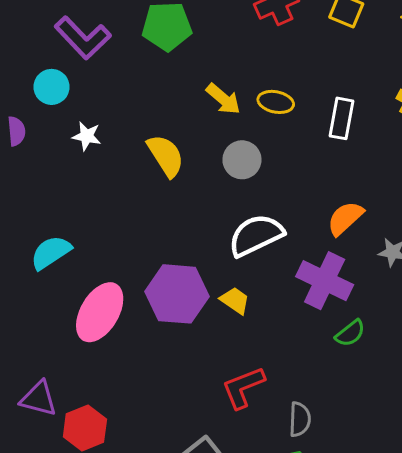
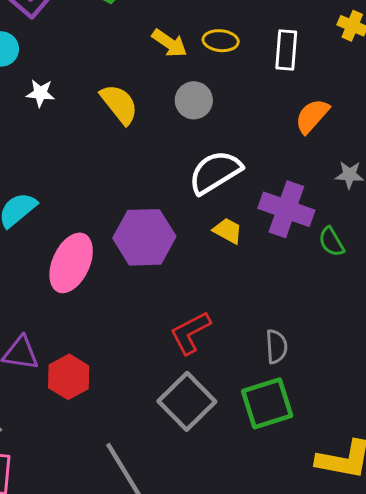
orange semicircle: (345, 218) -> (312, 116), moved
yellow trapezoid: (235, 301) -> (228, 231), moved
green semicircle: (350, 333) -> (331, 242), moved, turned 104
red L-shape: (243, 387) -> (190, 333), moved

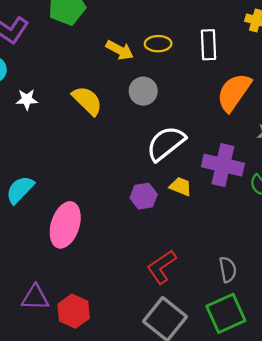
orange semicircle: (312, 116) -> (234, 92), size x1.4
purple hexagon: (144, 237) -> (144, 196), moved, size x0.6

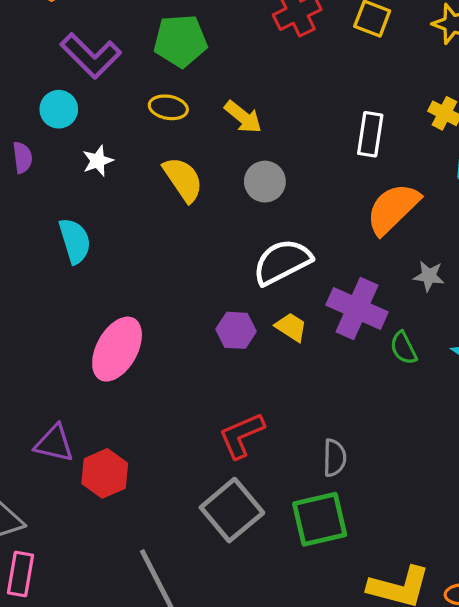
yellow ellipse: (158, 44) -> (168, 107), moved
white star: (27, 99) -> (98, 161), turned -30
cyan semicircle: (20, 190) -> (75, 241), moved, turned 108

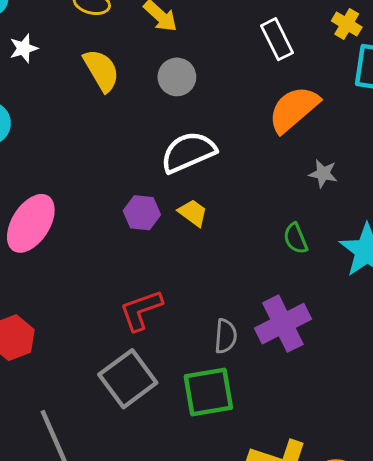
white rectangle: (370, 134) -> (277, 39), turned -39
purple cross: (357, 308) -> (283, 324), moved, turned 36

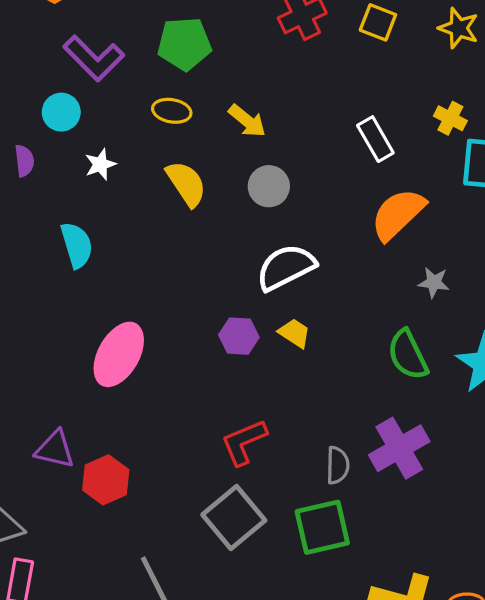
green semicircle: (296, 238) -> (408, 355), size x1.5

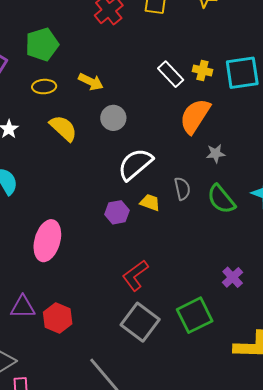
yellow cross: (450, 118) -> (202, 71), moved
gray star: (434, 282) -> (216, 153), moved
purple cross: (399, 448) -> (233, 277), moved, size x0.6
gray semicircle: (338, 465) -> (182, 189), moved

